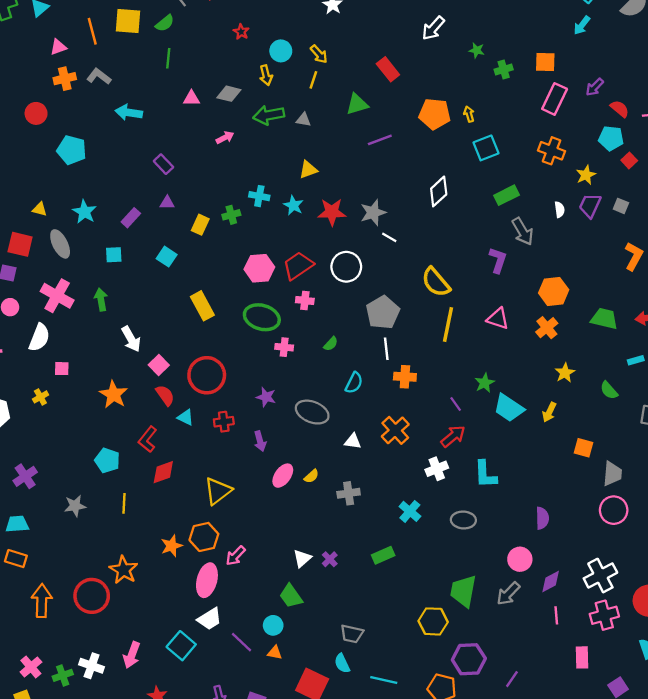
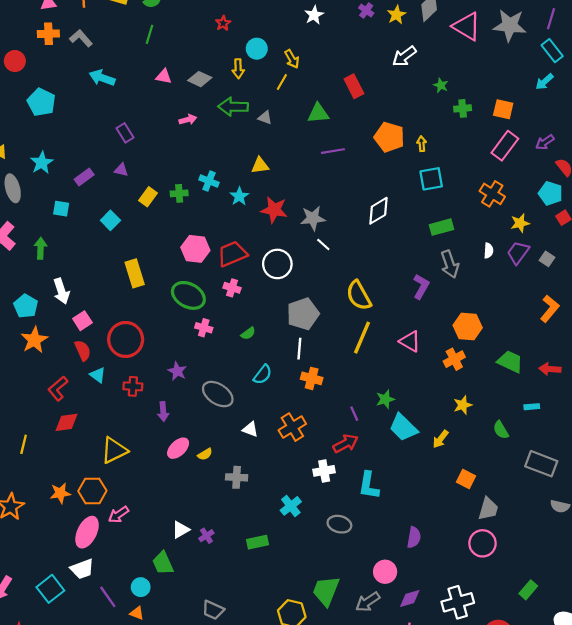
cyan pentagon: (107, 460) -> (26, 306), moved

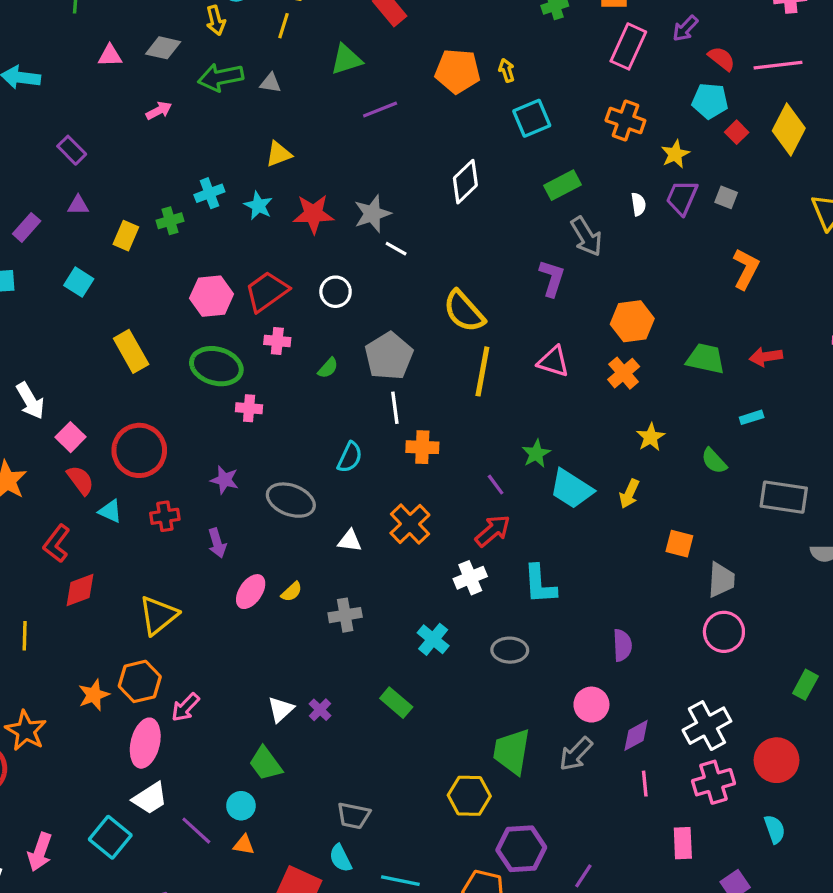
cyan cross: (209, 181) -> (209, 193), turned -30
white circle: (277, 264) -> (336, 292), size x0.7
green semicircle: (248, 333) -> (328, 368), moved
green rectangle: (257, 542) -> (396, 703), turned 65

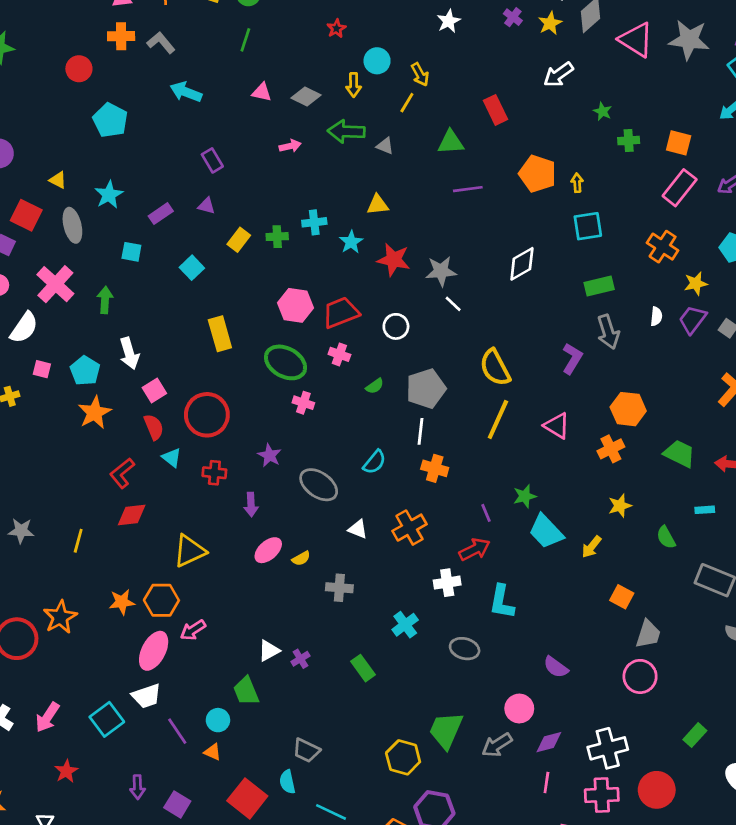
purple semicircle: (622, 645) -> (556, 667), turned 115

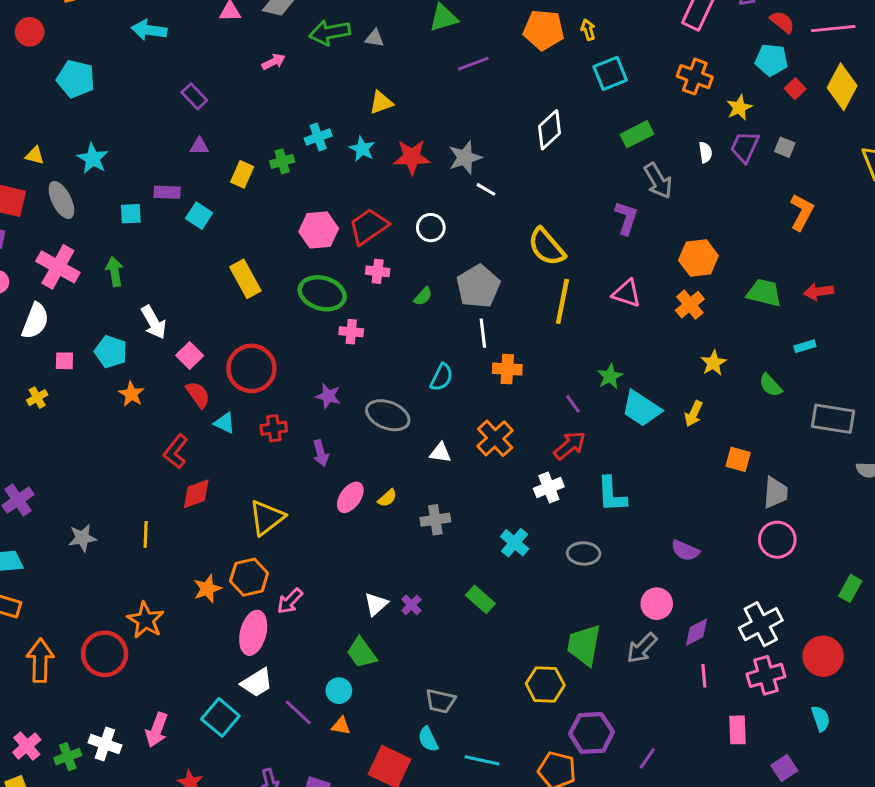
purple rectangle: (161, 214) -> (167, 192), moved, turned 50
orange star: (95, 413) -> (131, 394), size x0.7

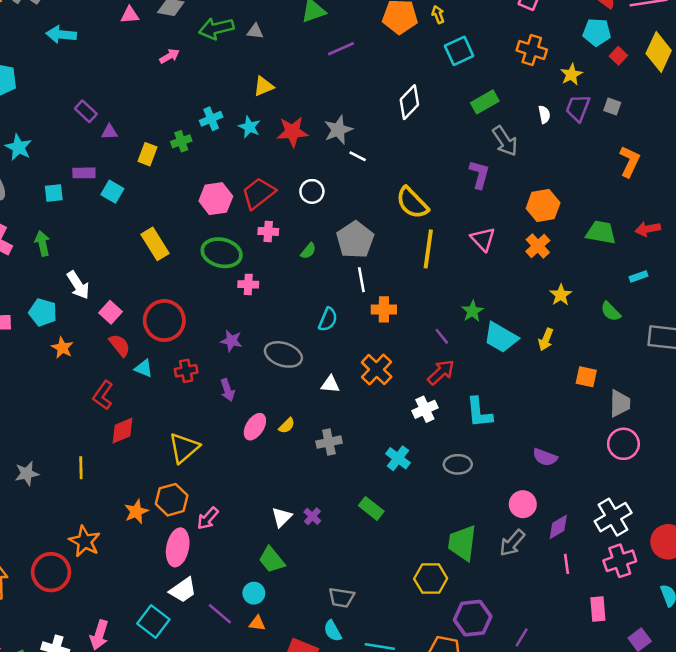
purple rectangle: (194, 96) -> (86, 111), moved
pink triangle: (627, 293) -> (483, 239), turned 32

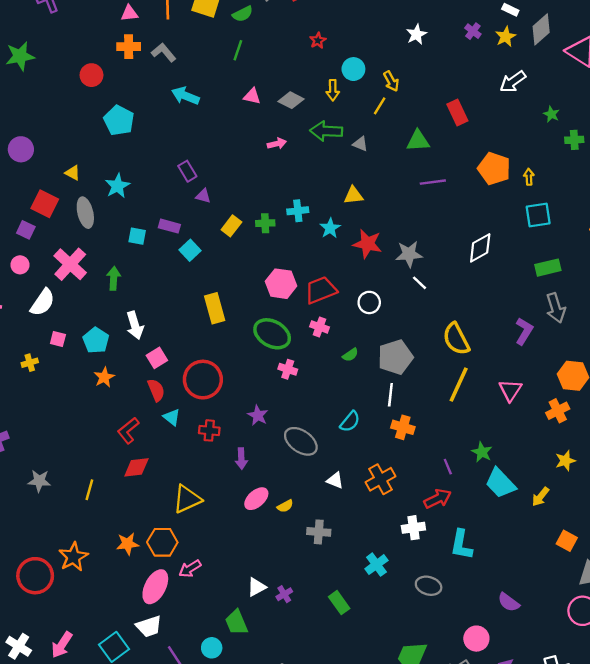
green star: (472, 311) -> (482, 452), turned -30

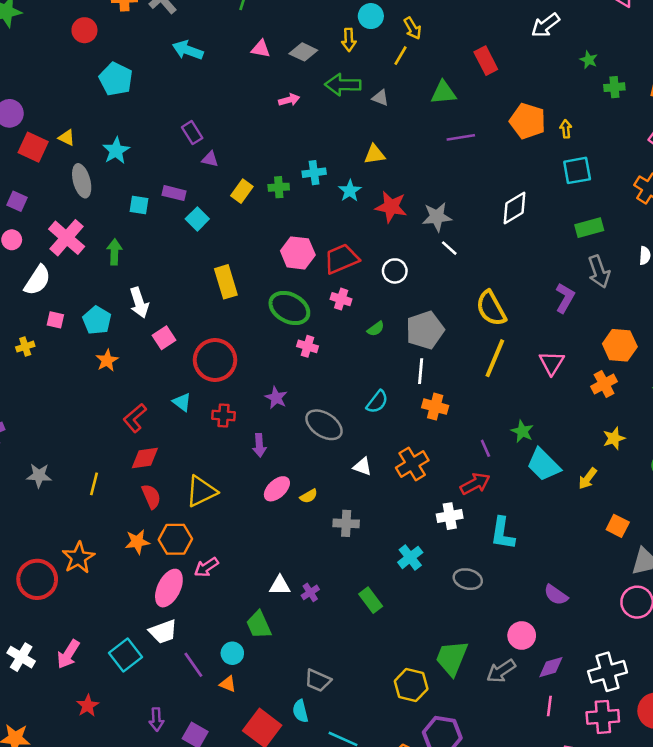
red square: (45, 204) -> (33, 147), moved
red semicircle: (156, 390) -> (151, 496), moved
white triangle: (257, 587) -> (280, 585), turned 30

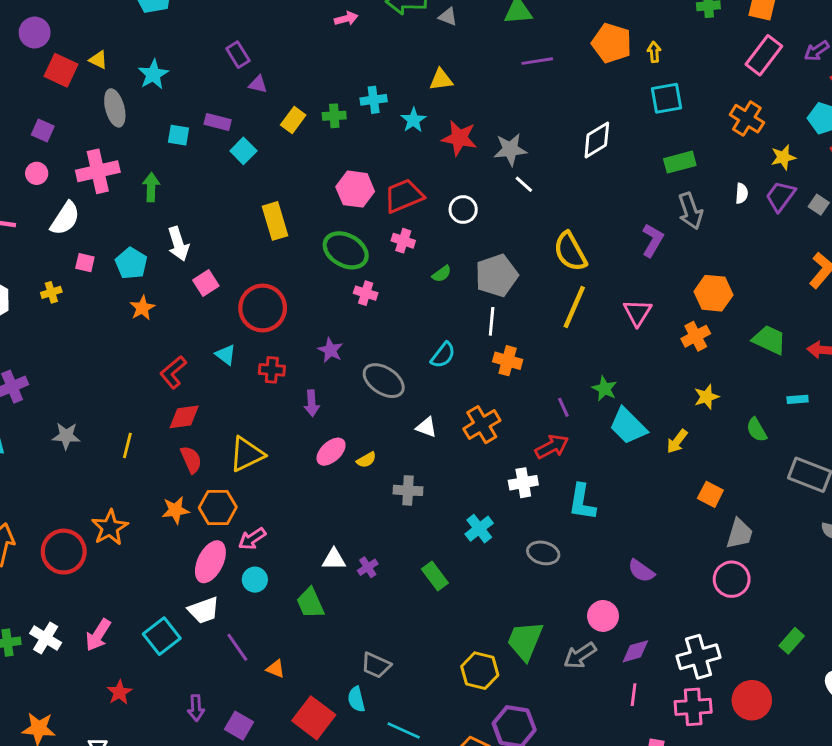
pink cross: (67, 238) -> (98, 171), turned 36
cyan circle: (232, 653) -> (255, 580), moved

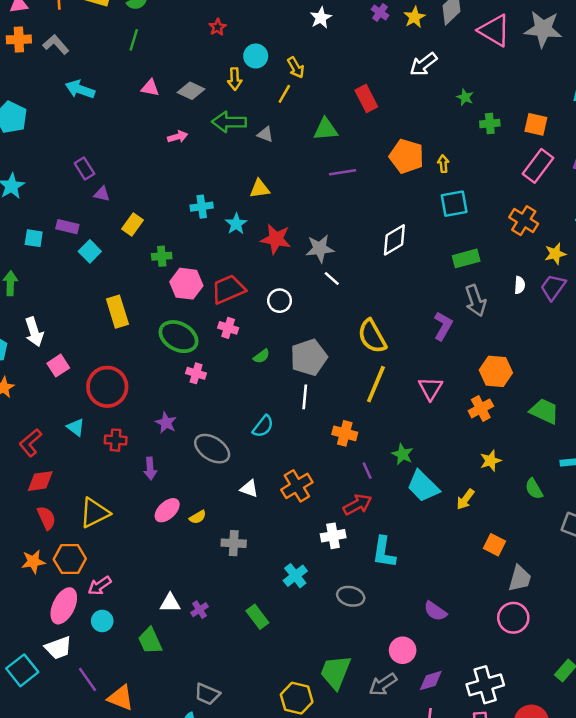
green cross: (334, 116) -> (162, 256), moved
orange cross: (508, 361) -> (345, 433), moved
orange triangle: (276, 669) -> (121, 698), size x1.6

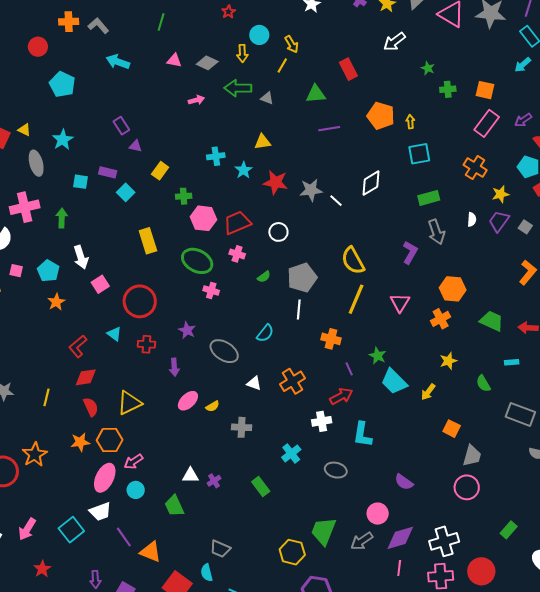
white line: (332, 278) -> (336, 201), moved
purple diamond: (431, 681) -> (400, 538), size x1.4

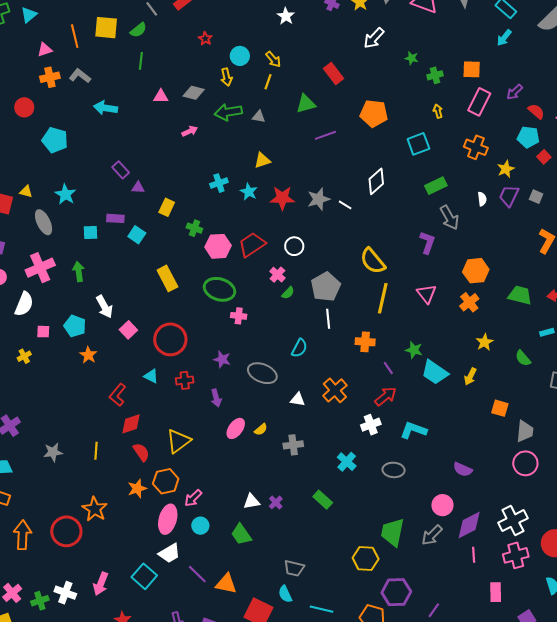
yellow arrow: (410, 122) -> (438, 111), moved
green cross: (184, 196) -> (194, 228), turned 35
pink cross: (237, 254) -> (277, 275), moved, turned 35
cyan L-shape: (362, 435) -> (413, 430), turned 112

